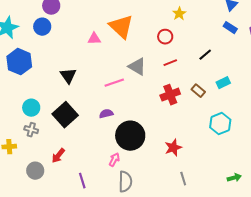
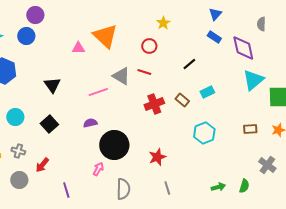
red line: (170, 63) -> (144, 72), moved, turned 40
black square: (65, 115) -> (49, 124), size x0.7
gray cross: (31, 130) -> (18, 151), moved
gray semicircle: (125, 182) -> (123, 189), moved

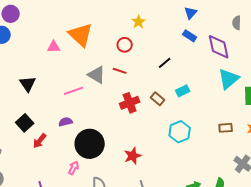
red arrow: (42, 165) -> (40, 141), moved

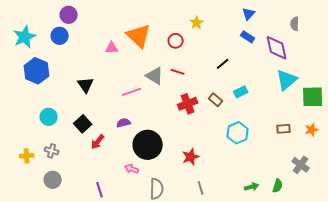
red circle: (125, 45) -> (176, 41), moved
pink arrow: (74, 168) -> (132, 169), turned -96

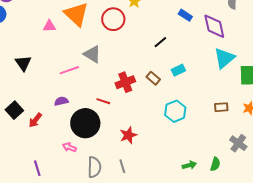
red circle: (176, 41) -> (113, 19), size x1.5
red line: (178, 72) -> (103, 101), moved
black square: (83, 124) -> (14, 110), moved
gray line: (201, 188) -> (122, 166), moved

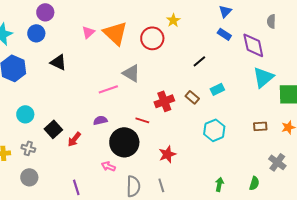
pink triangle: (49, 26) -> (88, 32), moved, turned -40
black triangle: (23, 63) -> (58, 62), moved, turned -30
green arrow: (189, 165) -> (219, 184), moved, turned -64

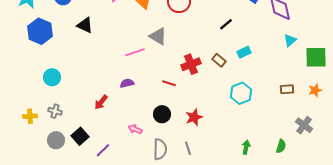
cyan triangle: (263, 77) -> (290, 40), size x0.6
black square: (53, 129) -> (80, 136), moved
black circle: (124, 142) -> (162, 114), moved, size x0.6
purple line: (76, 187) -> (103, 150), turned 63

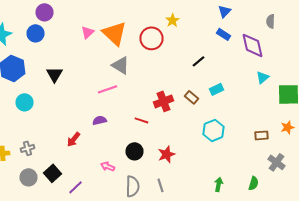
black triangle: (85, 25) -> (54, 74), moved, turned 36
gray triangle: (158, 36) -> (120, 65), moved
cyan circle: (52, 77) -> (24, 102), moved
brown rectangle: (287, 89) -> (262, 135), moved
gray cross: (55, 111) -> (28, 148), turned -32

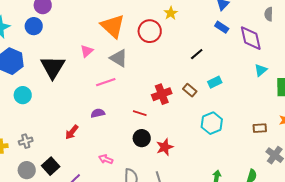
pink triangle: (88, 32) -> (87, 51), moved
black triangle: (54, 74) -> (53, 67), size x1.5
black circle: (134, 151) -> (142, 138), moved

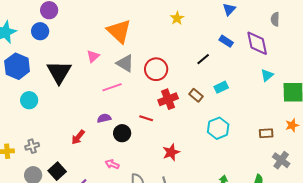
blue rectangle: (222, 27) -> (226, 41), moved
red circle: (150, 31) -> (156, 69), moved
black circle: (142, 138) -> (122, 133), moved

